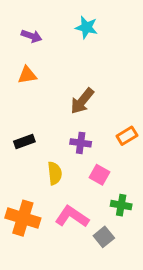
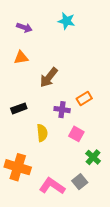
brown arrow: (82, 101) -> (49, 77), moved
orange rectangle: (127, 136) -> (84, 99), moved
green cross: (121, 205) -> (93, 157), turned 32
pink L-shape: (72, 217) -> (52, 186), moved

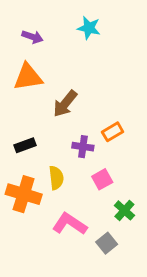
orange triangle: (21, 58) -> (28, 77), size x1.5
pink square: (76, 134) -> (102, 179), turned 32
orange cross: (18, 167) -> (24, 194), moved
pink L-shape: (52, 186) -> (70, 224), moved

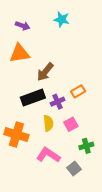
black rectangle: (25, 145) -> (33, 98), moved, size x1.6
purple cross: (83, 147) -> (58, 102), turned -32
yellow semicircle: (56, 178) -> (48, 123), moved
green cross: (124, 210) -> (86, 146), turned 32

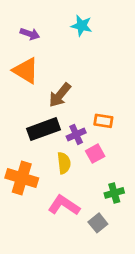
orange triangle: (20, 53) -> (26, 71), turned 40
orange rectangle: (78, 91) -> (103, 121), turned 40
pink square: (71, 124) -> (95, 154), moved

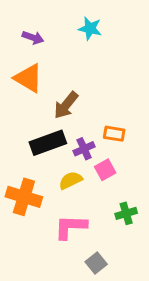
yellow semicircle: (64, 163) -> (71, 180), turned -110
pink L-shape: (64, 205) -> (71, 227), turned -32
gray square: (98, 223) -> (96, 263), moved

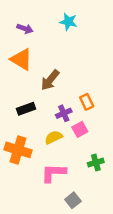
orange rectangle: (114, 134) -> (87, 102), turned 56
black rectangle: (48, 143) -> (26, 109), moved, size x0.7

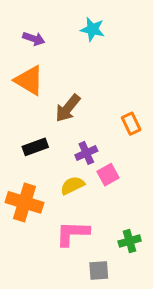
orange rectangle: (87, 102) -> (131, 124), moved
green cross: (96, 163) -> (130, 241), moved
gray square: (73, 200) -> (99, 270), turned 35

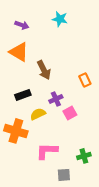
brown arrow: (68, 108) -> (44, 70), turned -66
yellow semicircle: (72, 185) -> (38, 114), moved

